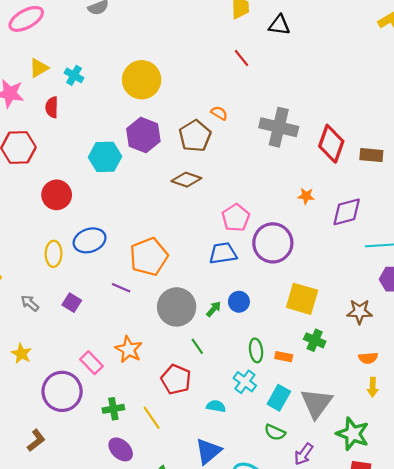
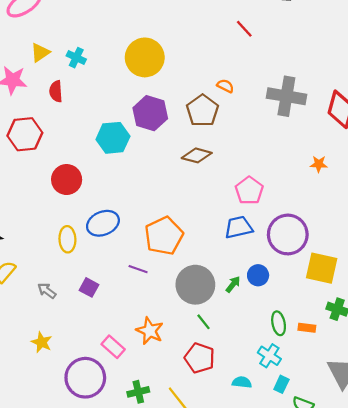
purple circle: (273, 243) -> (288, 234), moved
green line: (197, 346) -> (204, 322), moved
cyan rectangle: (279, 398) -> (281, 384), moved, size x0.7

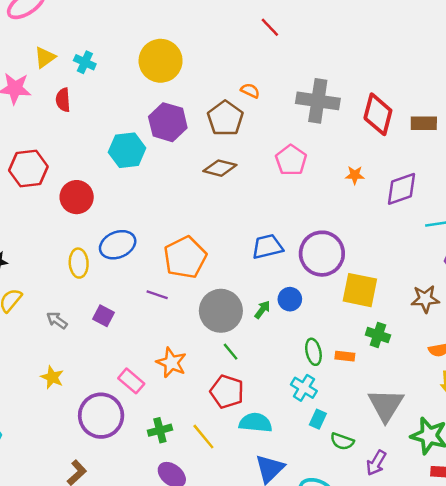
red hexagon: (25, 134) -> (28, 169), moved
pink pentagon: (249, 191) -> (291, 160), moved
cyan semicircle: (242, 382) -> (255, 423), moved, size x1.5

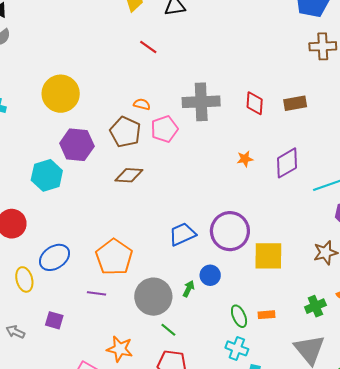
red diamond: (378, 114) -> (255, 103), size x0.7
pink pentagon: (291, 160) -> (164, 129), moved, turned 30
green cross: (378, 335) -> (315, 306), moved, turned -30

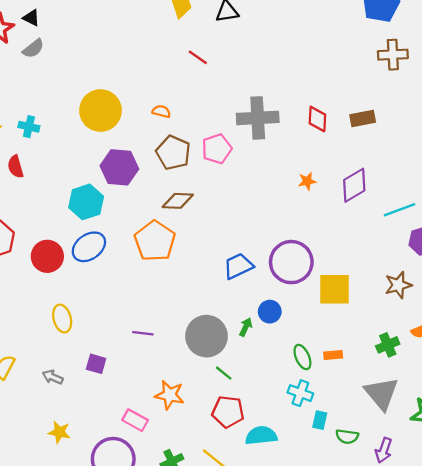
orange semicircle: (142, 104) -> (161, 111), moved
blue ellipse: (54, 257) -> (89, 247), moved
orange pentagon: (114, 257) -> (155, 241), moved

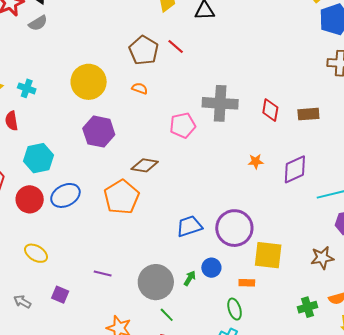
brown pentagon: (173, 153) -> (144, 50), moved
cyan hexagon: (86, 202) -> (39, 158), moved
yellow ellipse: (62, 319) -> (36, 253), turned -50
orange rectangle: (333, 355) -> (247, 283), moved

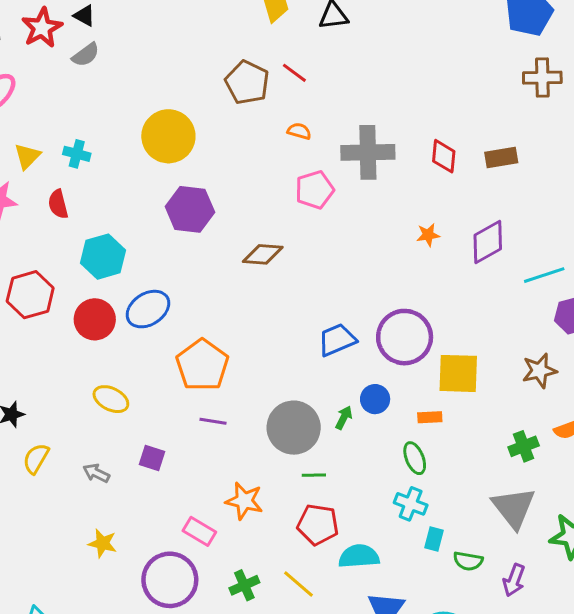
orange semicircle: (140, 88) -> (299, 131), moved
orange pentagon: (122, 197) -> (202, 365), moved
green line: (167, 315) -> (314, 475), turned -42

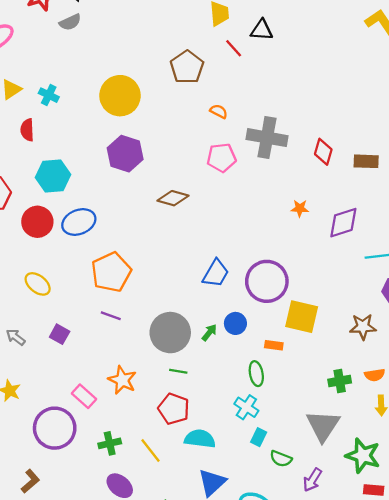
red line: (294, 73) -> (234, 48), moved
blue trapezoid: (337, 340) -> (216, 273), turned 132

